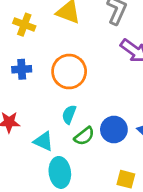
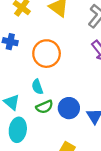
cyan semicircle: (69, 114) -> (37, 87), turned -56

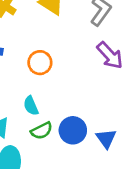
orange circle: (47, 54) -> (40, 63), size x0.7

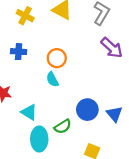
cyan semicircle: (31, 106) -> (52, 79), moved
green semicircle: (42, 131) -> (63, 127), moved

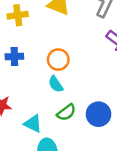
yellow cross: (25, 16) -> (18, 15), turned -30
green semicircle: (63, 127) -> (66, 112), moved

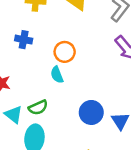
green semicircle: (66, 112) -> (38, 107), moved
cyan triangle: (33, 124) -> (14, 115), moved

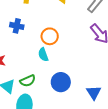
blue circle: (91, 112) -> (61, 82), moved

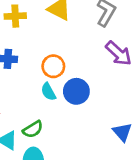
blue circle: (61, 82) -> (76, 91), moved

